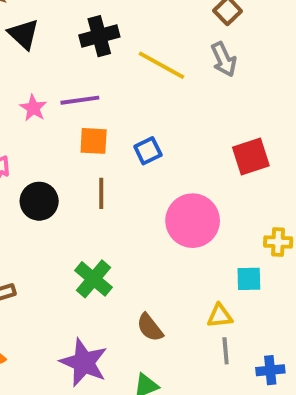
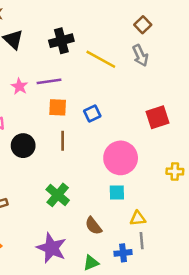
cyan square: (249, 279) -> (117, 192), moved
blue cross: (270, 370) -> (123, 253), moved

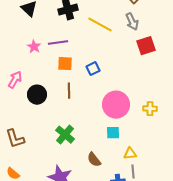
red square: (158, 117) -> (146, 46), moved
yellow cross: (175, 171) -> (150, 109), moved

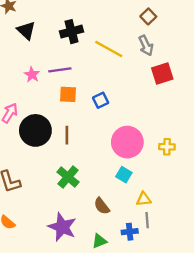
brown line: (69, 91) -> (67, 135), moved
black circle: (37, 95) -> (35, 130), size x1.4
cyan square: (113, 133) -> (124, 175), turned 32

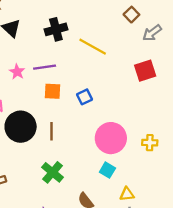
gray arrow: (146, 46) -> (152, 33), moved, turned 78

